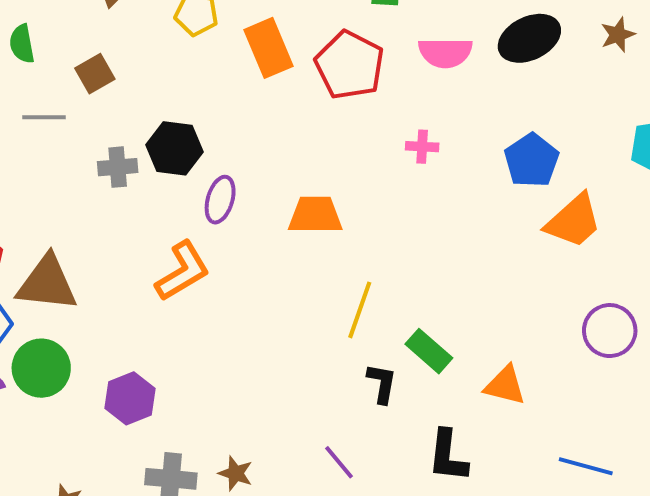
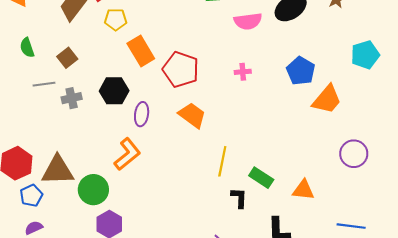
orange rectangle: (269, 48) -> (141, 51), moved
red pentagon: (350, 65) -> (181, 69), moved
gray cross: (118, 167) -> (72, 98), moved
orange trapezoid: (315, 215) -> (192, 115), turned 44
green circle: (41, 368) -> (93, 190), moved

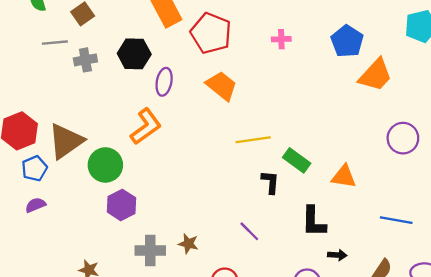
yellow line: (222, 161) -> (253, 140), turned 68
brown triangle: (58, 170) -> (66, 141), turned -36

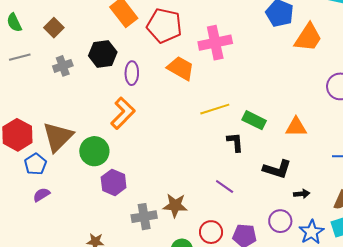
pink cross: (281, 39) -> (215, 43), moved, size x2.0
gray line: (55, 43) -> (20, 57), moved
black L-shape: (314, 222) -> (277, 169), turned -64
brown star: (188, 244) -> (175, 205), size x1.4

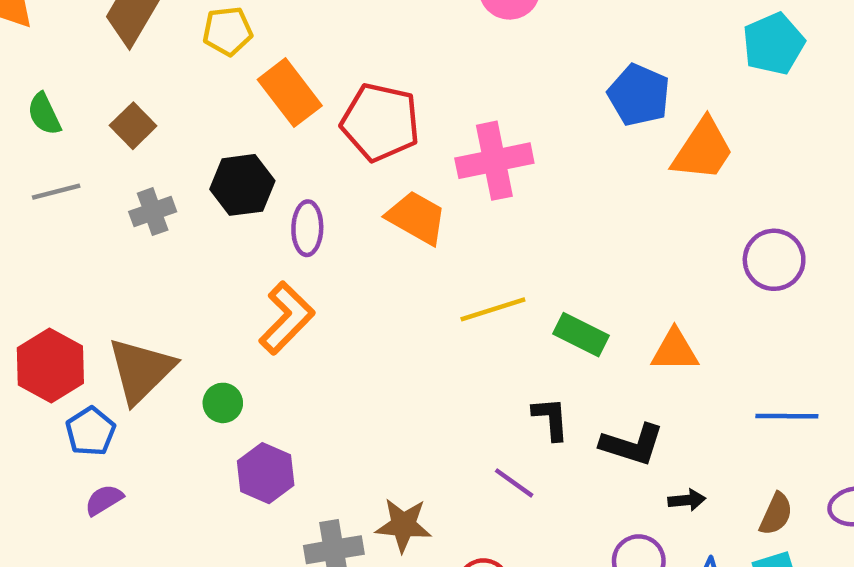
black L-shape: (235, 142) -> (551, 419), moved
green circle: (94, 151) -> (223, 403), size x0.6

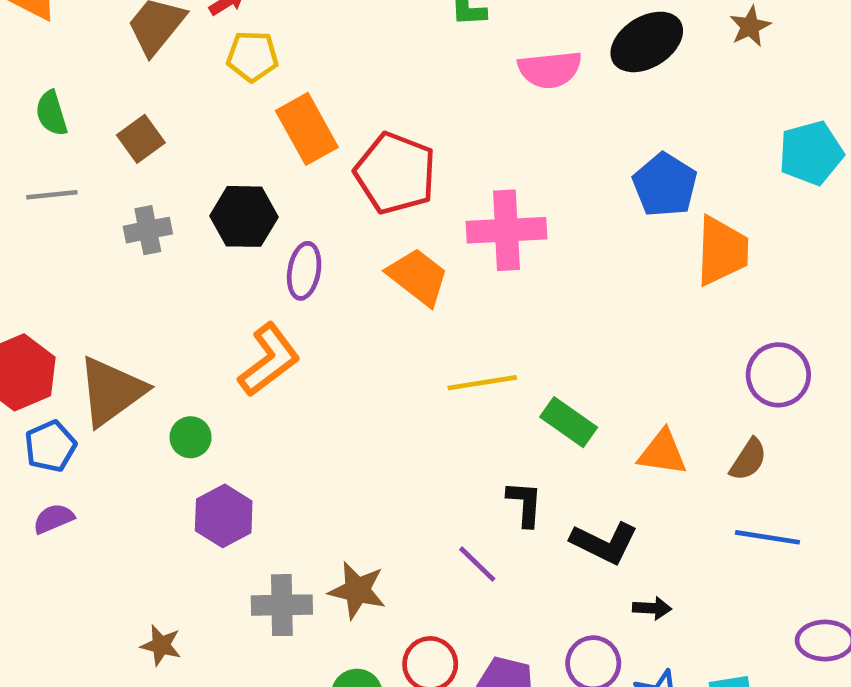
orange trapezoid: (703, 150) -> (722, 251), turned -40
brown semicircle: (776, 514) -> (748, 459), moved

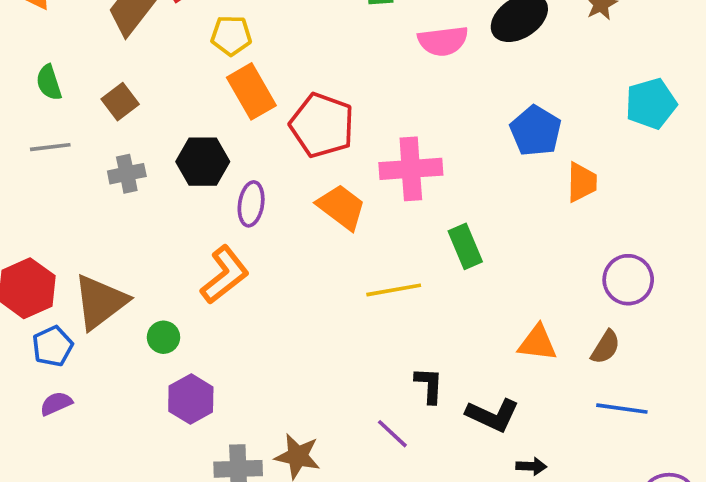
yellow pentagon: (252, 56) -> (231, 35), moved
orange trapezoid: (722, 251) -> (582, 182), size x0.7
green rectangle: (569, 422) -> (465, 246), moved, turned 33

